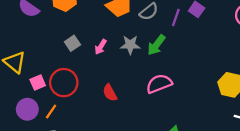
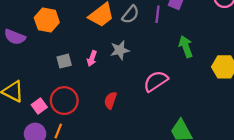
gray square: (72, 43) -> (64, 61), turned 32
green arrow: (156, 45) -> (186, 47), moved, turned 135
red semicircle: (110, 93) -> (110, 100), turned 60

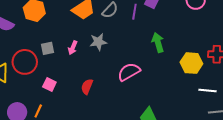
red circle: (64, 101) -> (25, 62), moved
pink square: (39, 106) -> (49, 85), moved, turned -32

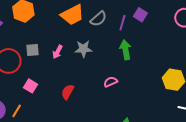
green arrow: (158, 42) -> (125, 50), moved
pink semicircle: (129, 72) -> (111, 82), size x0.6

